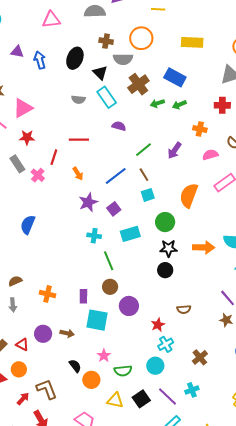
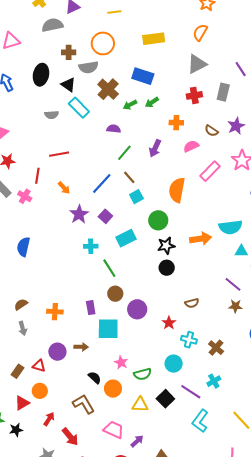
purple semicircle: (119, 126) -> (114, 129), moved
cyan cross: (166, 344) -> (189, 340), moved, turned -35
brown L-shape: (47, 389) -> (84, 404), moved

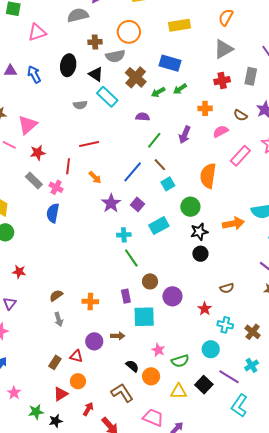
blue semicircle: (23, 247) -> (53, 213), moved
green line: (109, 268) -> (131, 258), moved

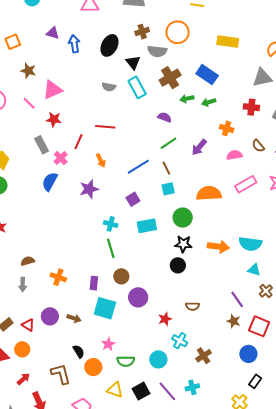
brown cross: (95, 42) -> (142, 32), turned -32
orange semicircle: (208, 176) -> (209, 193), turned 60
purple star: (111, 203) -> (89, 189), moved

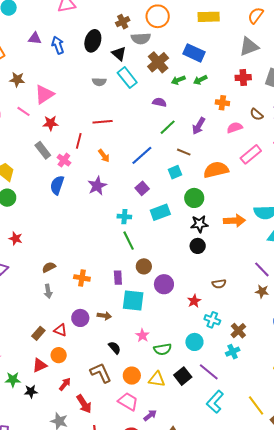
brown line: (166, 168) -> (184, 152), moved, turned -32
orange circle: (93, 367) -> (132, 376), moved
cyan cross: (192, 387) -> (233, 352), moved

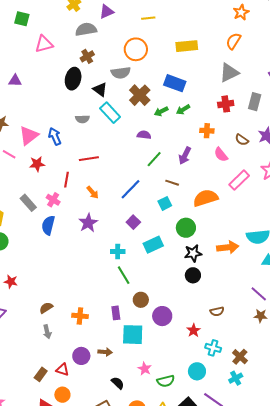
brown cross: (123, 22) -> (87, 56), moved
blue arrow: (58, 45) -> (55, 136), moved
pink semicircle: (235, 128) -> (221, 155), turned -105
gray rectangle: (43, 150) -> (28, 203), moved

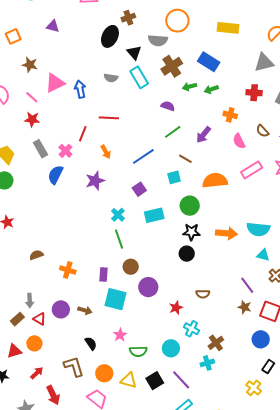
red star: (37, 164) -> (32, 119), moved
cyan cross: (118, 252) -> (118, 215), turned 32
gray arrow: (47, 332) -> (30, 301), moved

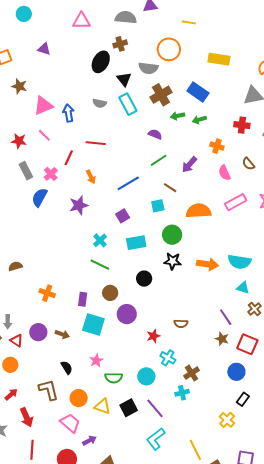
pink line: (32, 97) -> (44, 135), moved
green line: (119, 239) -> (100, 265), turned -48
black circle: (187, 254) -> (144, 279), moved
brown semicircle: (36, 255) -> (15, 266), moved

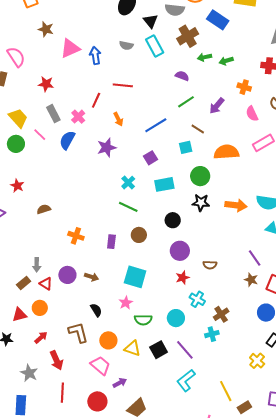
blue rectangle: (198, 92) -> (218, 20), moved
pink line: (44, 135) -> (40, 135), moved
purple circle: (127, 314) -> (180, 251), moved
cyan square: (93, 325) -> (135, 277), moved

